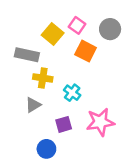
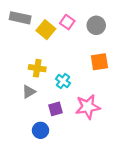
orange square: (86, 51) -> (99, 62), moved, turned -36
gray rectangle: (27, 55) -> (20, 18), moved

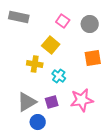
yellow square: (46, 30) -> (51, 45), moved
gray triangle: (29, 92) -> (27, 102), moved, size x1.5

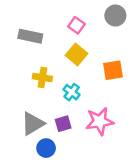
gray rectangle: (19, 17) -> (30, 36), moved
gray circle: (90, 24) -> (115, 16), moved
yellow square: (51, 45) -> (76, 54), moved

